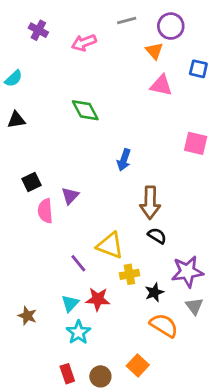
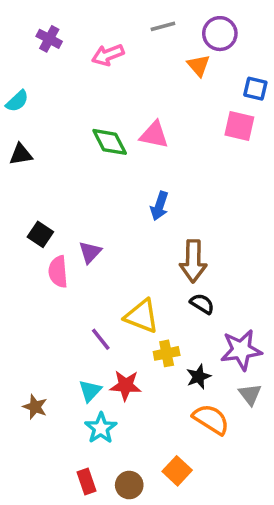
pink triangle: (161, 85) -> (154, 135), moved
pink square: (196, 143) -> (239, 126), moved
black square: (31, 182) -> (40, 234), turned -30

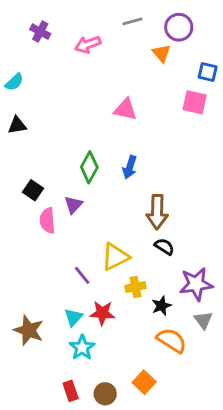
green diamond: (110, 142) -> (89, 167), moved, turned 56
yellow triangle: (142, 316) -> (115, 257), turned -48
brown star: (35, 407) -> (29, 330), size x1.5

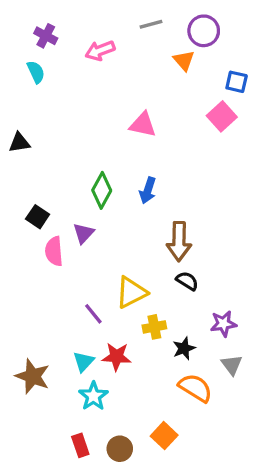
cyan semicircle: (14, 82) -> (36, 72), moved, turned -72
pink square: (195, 102) -> (222, 116), turned 35
purple star: (196, 284) -> (223, 324), size x0.7

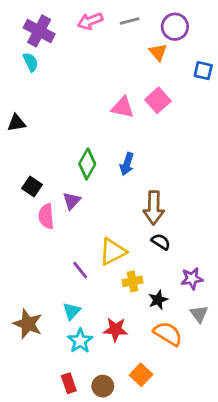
purple cross: (46, 36) -> (39, 31), size x1.5
pink arrow: (100, 51) -> (90, 21), moved
pink square: (222, 116) -> (158, 100), moved
red star: (116, 357) -> (116, 329), moved

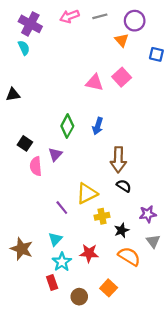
red rectangle: (69, 383) -> (52, 283), moved

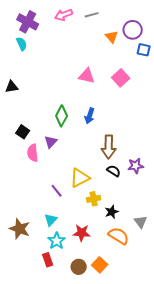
purple circle: (135, 21) -> (133, 30), moved
pink square: (122, 77) -> (121, 78), moved
purple star: (148, 214) -> (136, 166), moved
brown circle: (79, 297) -> (79, 267), moved

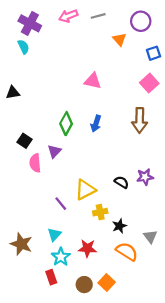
purple circle: (133, 30) -> (141, 21), moved
blue square: (144, 50) -> (154, 53), turned -32
pink square: (121, 78) -> (149, 83), moved
brown arrow: (109, 147) -> (140, 120), moved

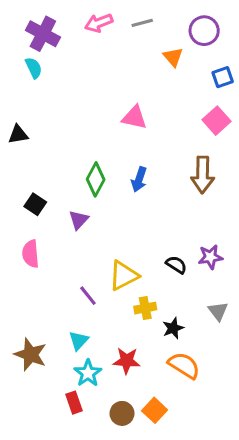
pink semicircle: (35, 163) -> (31, 254), moved
gray triangle: (150, 237) -> (218, 311), moved

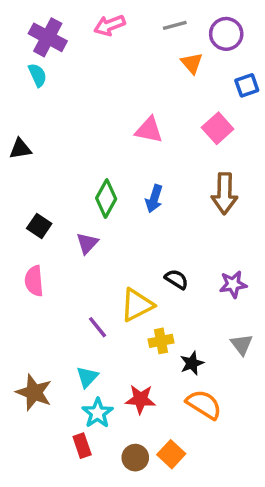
gray line: (142, 23) -> (175, 25), moved
pink square: (217, 121) -> (218, 128), moved
black semicircle: (176, 265) -> (176, 279), moved

